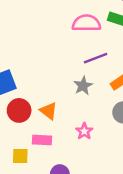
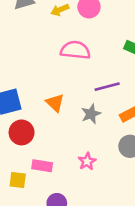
pink semicircle: (86, 23) -> (75, 50), moved
orange triangle: (49, 111) -> (55, 103), moved

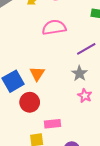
orange triangle: (55, 103) -> (37, 74), moved, turned 35
pink star: (87, 161) -> (85, 96), moved

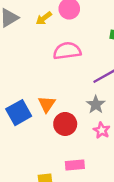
red circle: (30, 102) -> (65, 124), moved
pink rectangle: (53, 124) -> (75, 165), moved

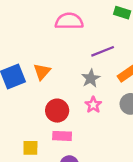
red circle: (65, 124) -> (57, 111), moved

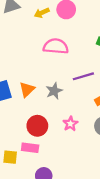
gray star: (91, 78) -> (54, 91), moved
pink rectangle: (62, 136) -> (30, 148), moved

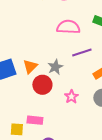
pink semicircle: (56, 46) -> (68, 27), moved
red circle: (37, 126) -> (42, 85), moved

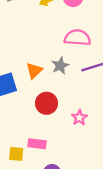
orange triangle: (30, 66) -> (34, 71), moved
gray star: (55, 67) -> (60, 66), moved

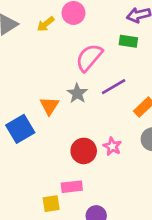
pink semicircle: (77, 38) -> (89, 58), turned -40
red circle: (46, 103) -> (84, 151), moved

